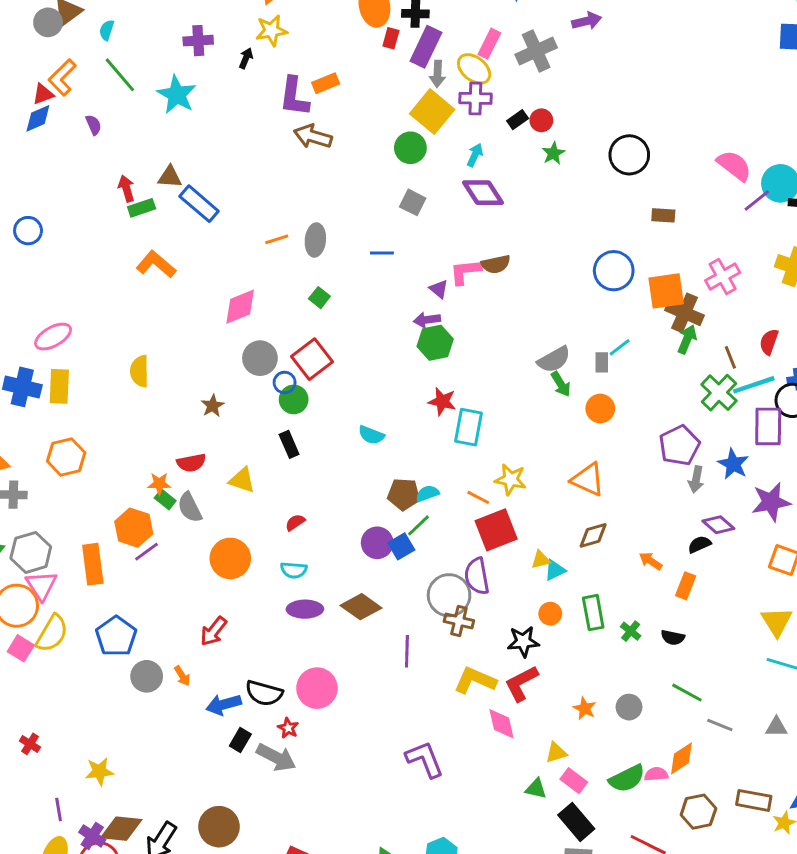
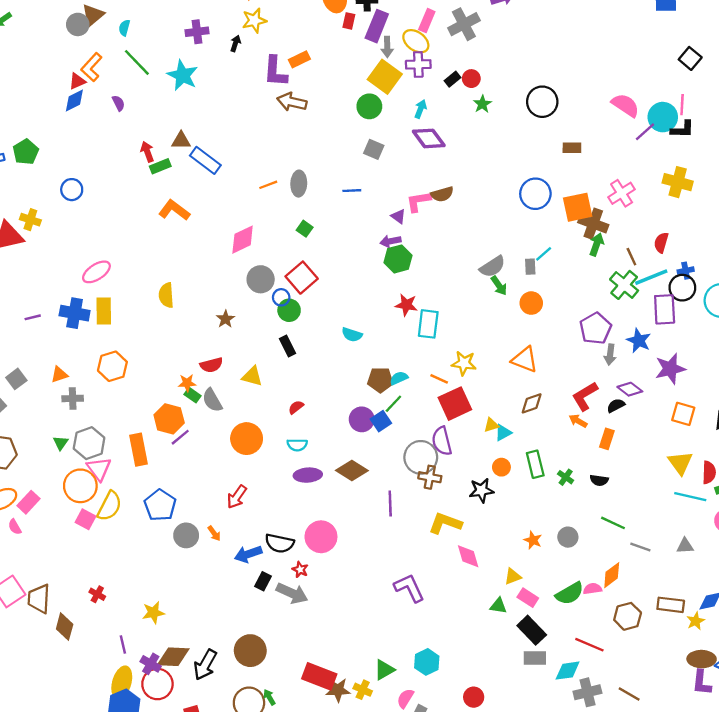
red L-shape: (521, 683) -> (585, 396), moved

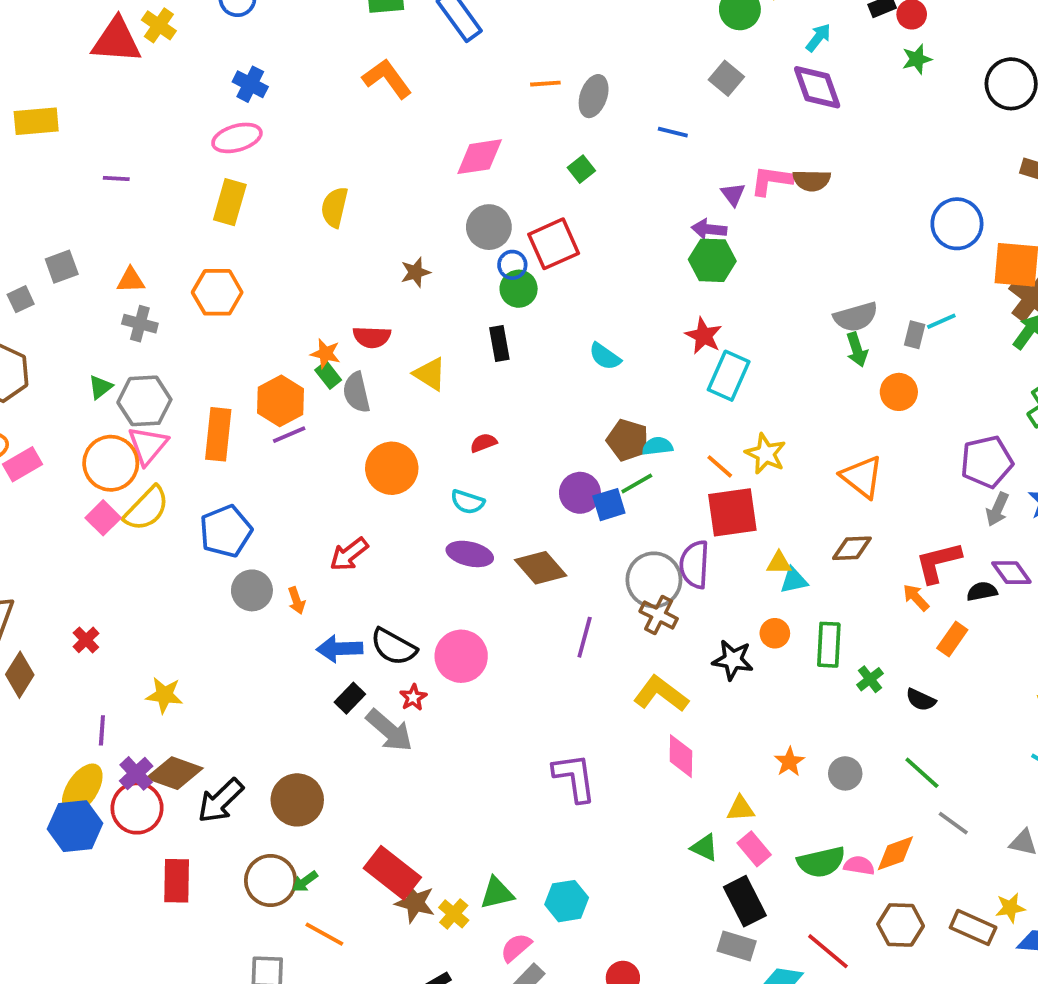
blue cross: (75, 313) -> (250, 84), moved, size x0.7
yellow star: (696, 621) -> (1010, 908), moved
green arrow: (269, 697) -> (305, 882), turned -112

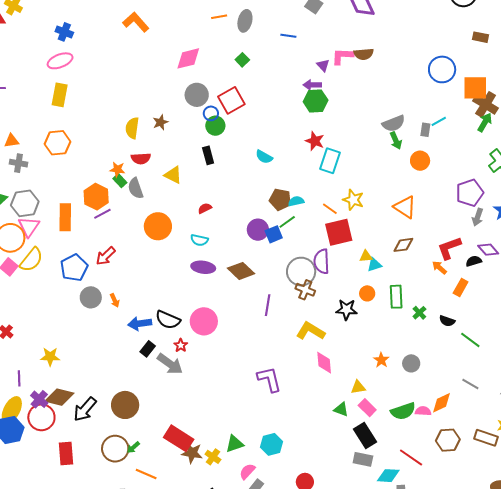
yellow semicircle: (335, 207) -> (132, 128), moved
red arrow: (349, 554) -> (106, 256), moved
green line: (922, 773) -> (470, 340), moved

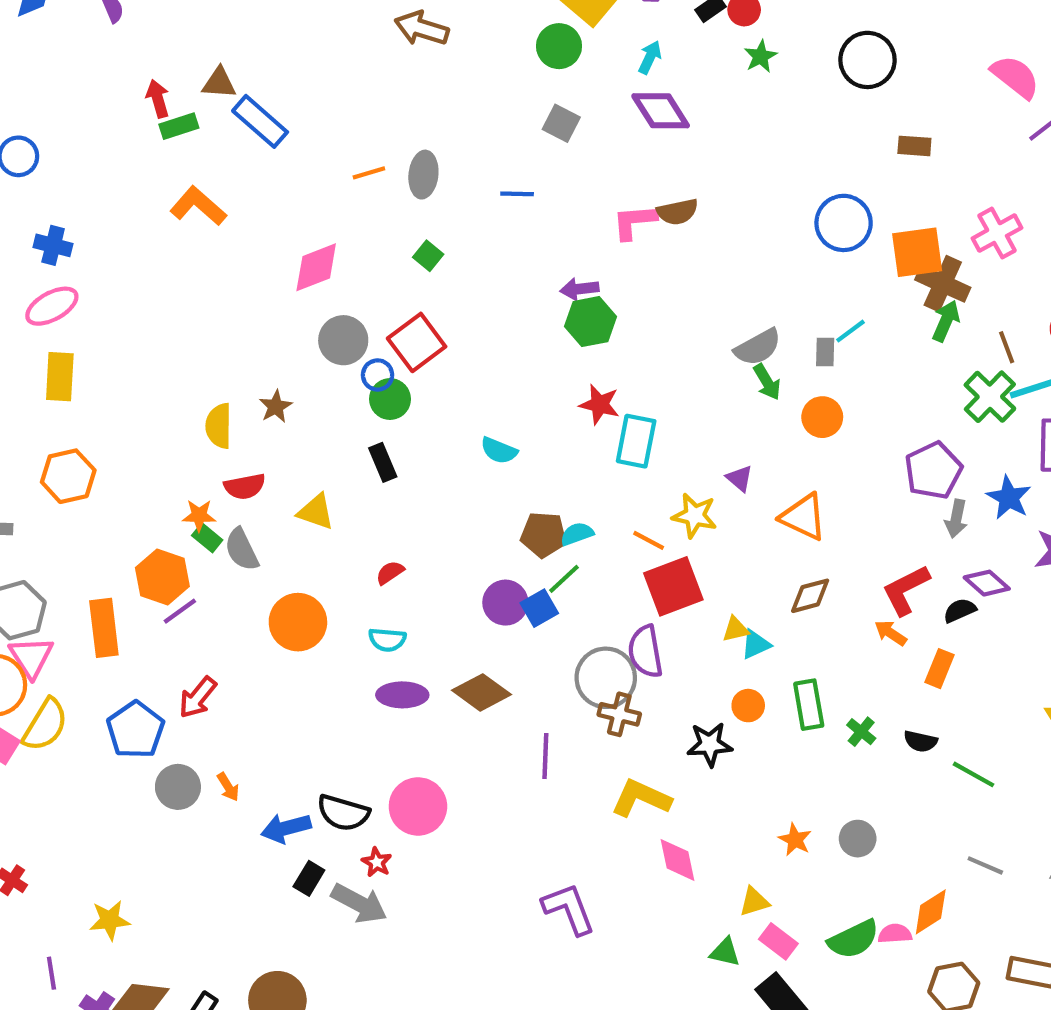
purple triangle: (323, 65) -> (740, 478), moved

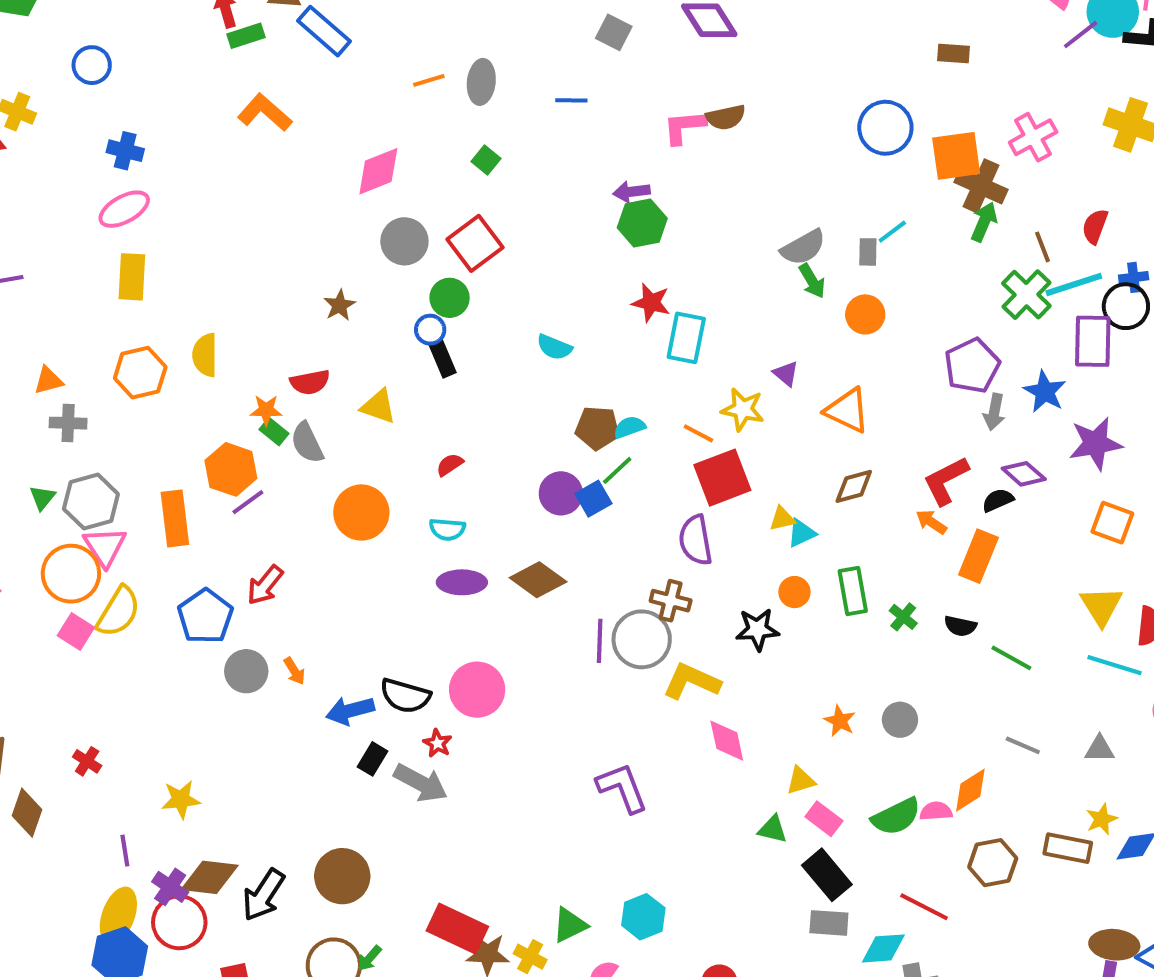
blue circle: (378, 375) -> (430, 330), moved
yellow semicircle: (219, 426) -> (205, 355), moved
orange rectangle: (940, 669) -> (978, 556), size x1.4
gray circle: (606, 678) -> (642, 639), moved

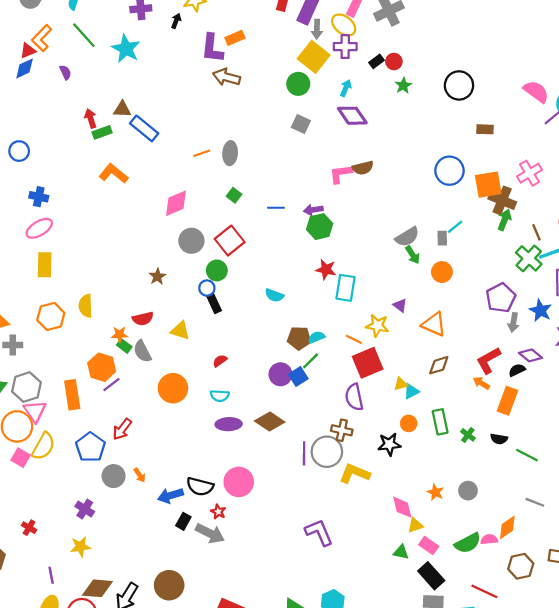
blue line: (571, 100) -> (276, 208), moved
pink diamond: (727, 741) -> (402, 507), moved
purple cross: (170, 887) -> (85, 509), moved

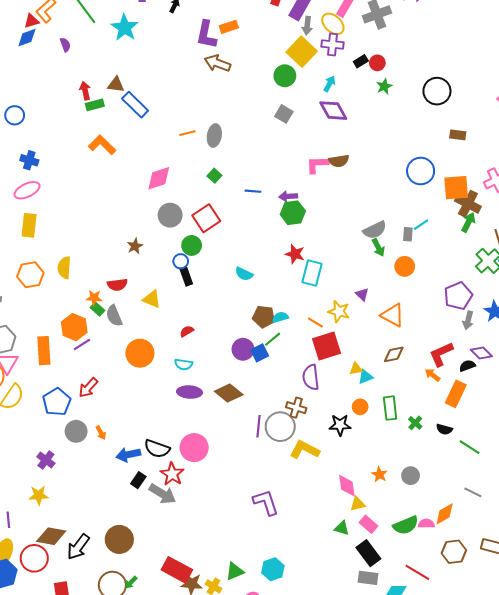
red star: (218, 512) -> (172, 474), size x1.6

